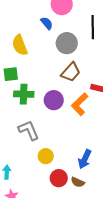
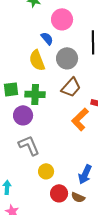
yellow semicircle: (20, 45) -> (37, 60), moved
green cross: (24, 94) -> (35, 94), moved
purple circle: (54, 100) -> (23, 115), moved

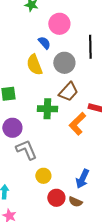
green cross: (35, 94) -> (47, 109), moved
purple circle: (23, 115) -> (12, 128), moved

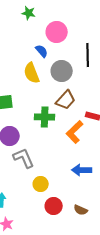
blue arrow: (82, 179) -> (82, 170), moved, turned 66
brown semicircle: (75, 202) -> (81, 210), moved

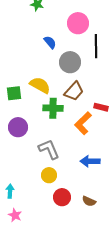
pink circle: (57, 32) -> (78, 23), moved
yellow semicircle: (32, 73) -> (40, 85), moved, turned 140
gray L-shape: (24, 158) -> (49, 149), moved

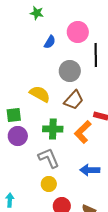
blue semicircle: (50, 42) -> (50, 42), moved, turned 72
green square: (14, 93) -> (14, 115), moved
green cross: (53, 108) -> (53, 129), moved

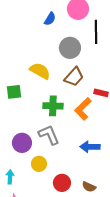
purple circle: (18, 136) -> (22, 143), moved
yellow circle: (49, 184) -> (39, 164), moved

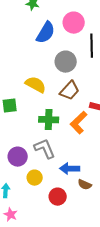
blue semicircle: (50, 19) -> (46, 33), size x1.6
blue arrow: (90, 147) -> (70, 169), moved
brown semicircle: (89, 187) -> (85, 185), moved

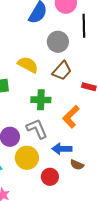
orange L-shape: (79, 123) -> (71, 117), moved
yellow circle: (35, 178) -> (27, 158), size x1.5

